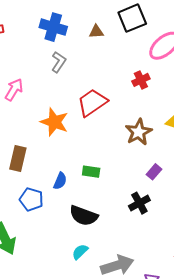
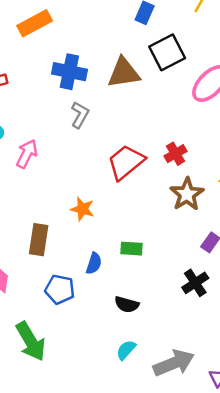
brown triangle: (96, 32) -> (124, 73), size x1.8
red cross: (141, 80) -> (175, 154), moved
orange star: (54, 122) -> (82, 209), moved, size x0.7
black semicircle: (84, 216) -> (127, 304), size x0.7

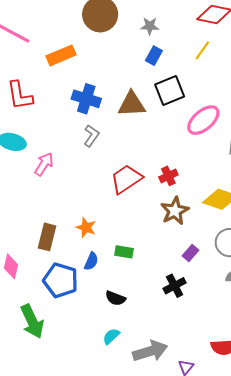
orange star: (82, 209) -> (86, 228), moved
blue pentagon: (60, 289) -> (61, 280), size x1.4

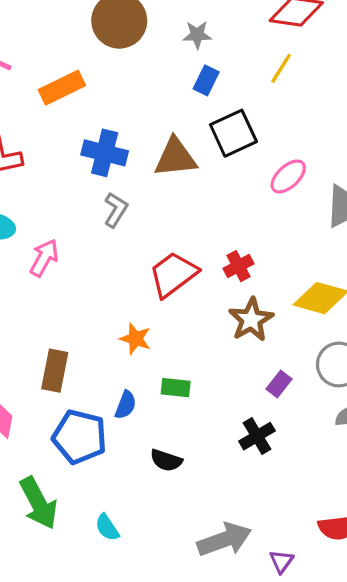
pink ellipse: (203, 120) -> (288, 176), size x0.7
orange star: (86, 228) -> (135, 339), moved
cyan semicircle: (111, 336) -> (107, 527), moved, turned -78

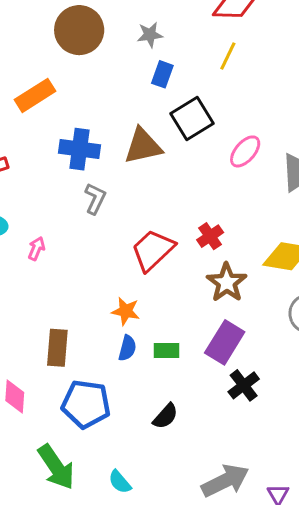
pink arrow: (44, 258) -> (36, 249), size x0.7
purple rectangle: (279, 384) -> (225, 342), moved, size x1.8
blue semicircle: (126, 405) -> (127, 348), moved
black semicircle: (166, 460) -> (165, 416), turned -60

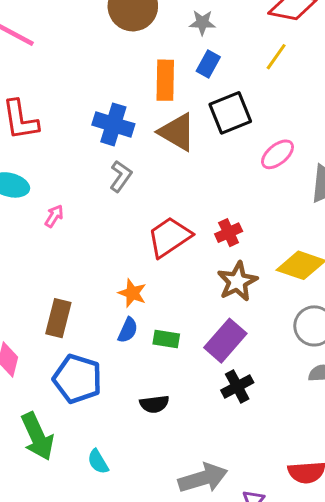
orange rectangle: (35, 95) -> (165, 80), moved, turned -66
brown triangle: (143, 146) -> (177, 132), turned 33
black semicircle: (165, 416) -> (154, 404), turned 32

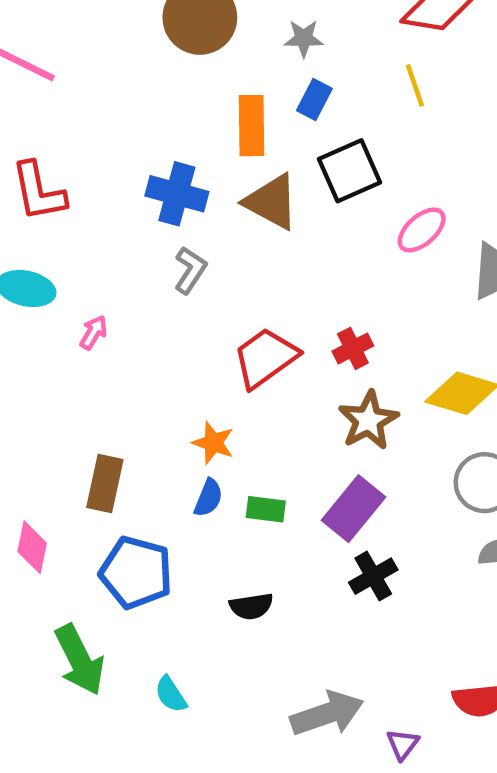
yellow line: (276, 57) -> (415, 85), turned -52

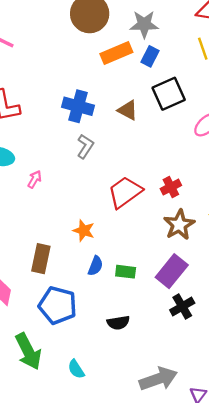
gray star: (304, 38) -> (144, 24), size x1.4
orange rectangle: (252, 126) -> (116, 53), moved, turned 68
brown triangle: (271, 202) -> (128, 110), size x0.7
orange star: (213, 443) -> (84, 231), moved

